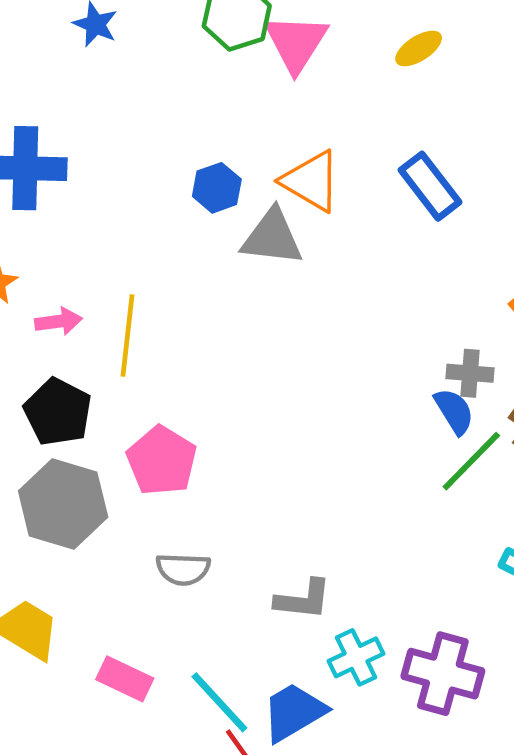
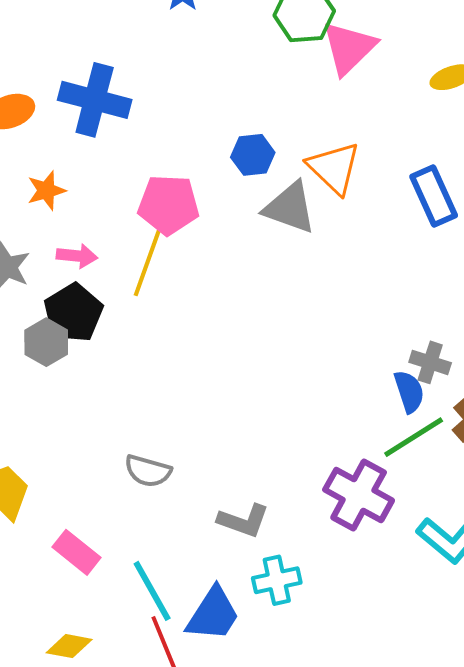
pink arrow: (58, 321) -> (77, 256), moved
pink pentagon: (162, 461) -> (168, 205), moved, turned 30
gray hexagon: (63, 504) -> (46, 342), moved, size x0.6
purple cross: (443, 674) -> (359, 495), moved
blue trapezoid: (294, 712) -> (213, 614), turned 140

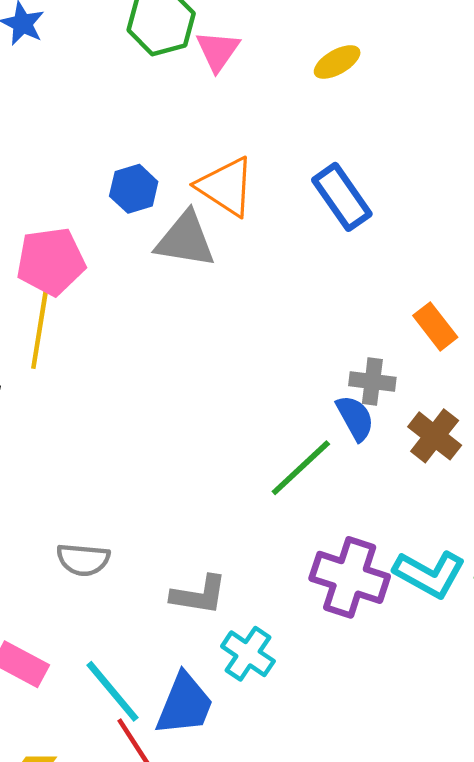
pink triangle: (349, 48) -> (218, 51), size x0.7
green line: (414, 437) -> (301, 468), moved
purple cross: (359, 495) -> (350, 577), moved
cyan cross: (277, 580) -> (248, 654), turned -33

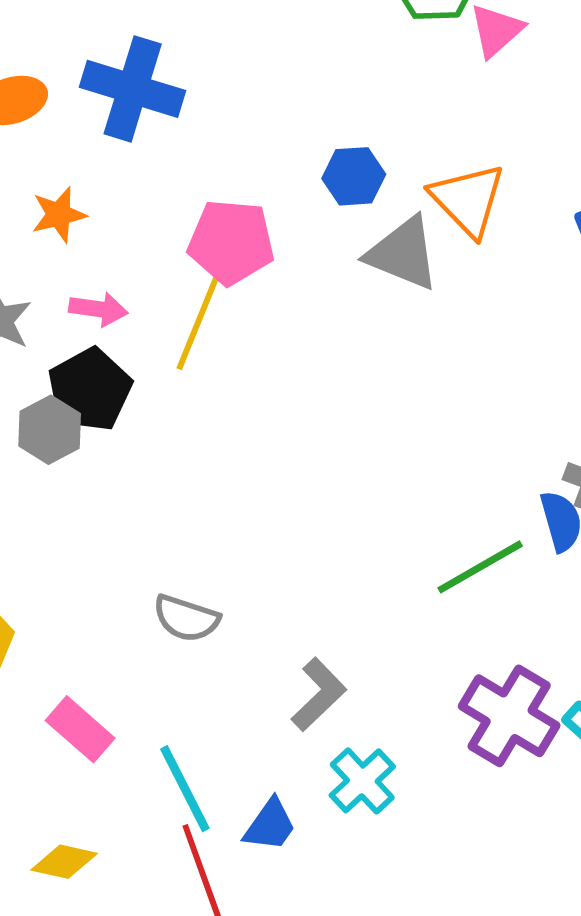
gray L-shape: (199, 595) -> (319, 694), turned -66
blue trapezoid: (185, 704) -> (270, 825), size x0.7

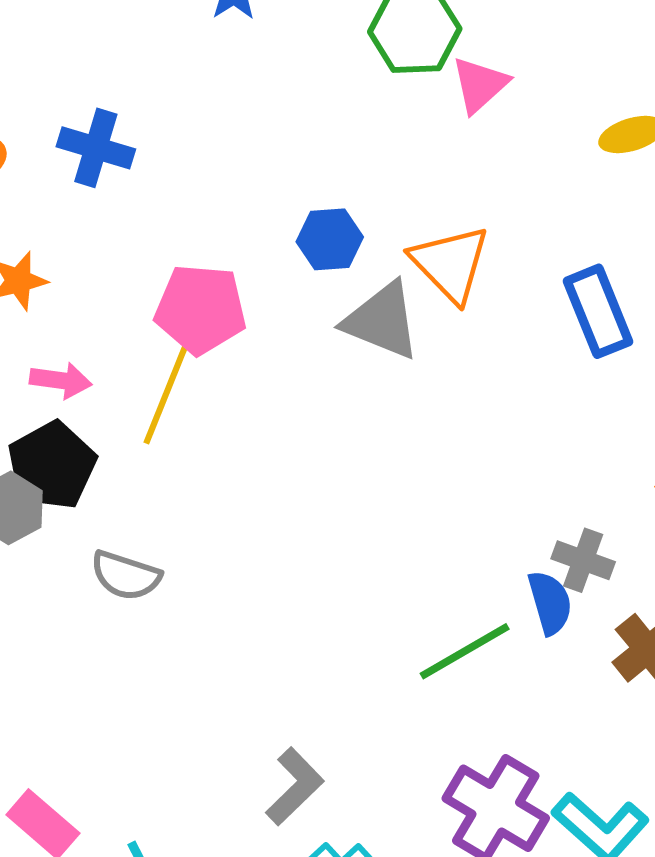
blue cross: (133, 89) -> (96, 148), size x0.7
gray semicircle: (186, 618) -> (126, 575), moved

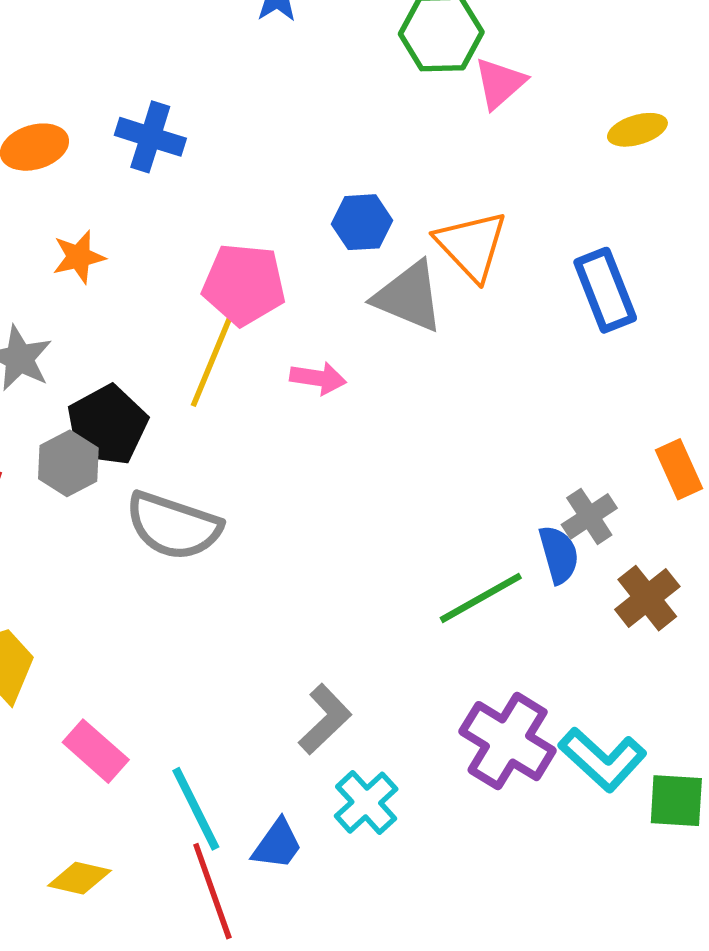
pink arrow: (61, 380) -> (318, 378), moved
gray cross: (583, 560) -> (589, 516), turned 36
gray semicircle: (126, 575) -> (173, 526), size x1.5

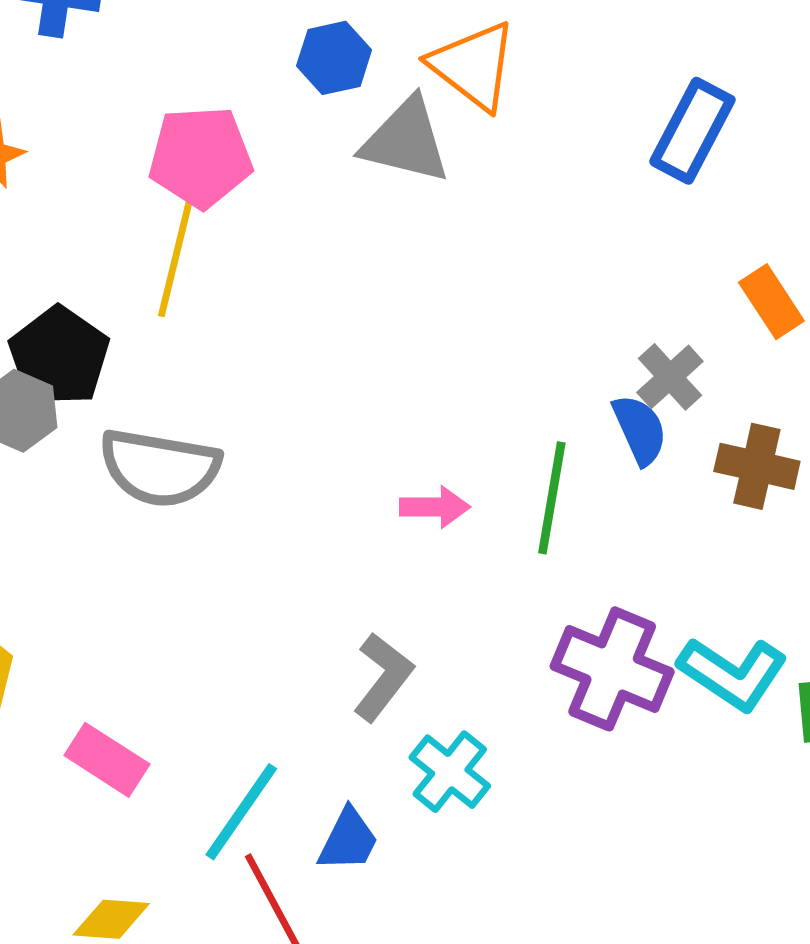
blue rectangle: (605, 290) -> (692, 131), moved, turned 58
pink arrow: (318, 378) -> (435, 507), moved
green line: (481, 598) -> (552, 498), turned -42
brown cross: (647, 598) -> (757, 466), turned -30
cyan line: (196, 809) -> (241, 812), turned 70

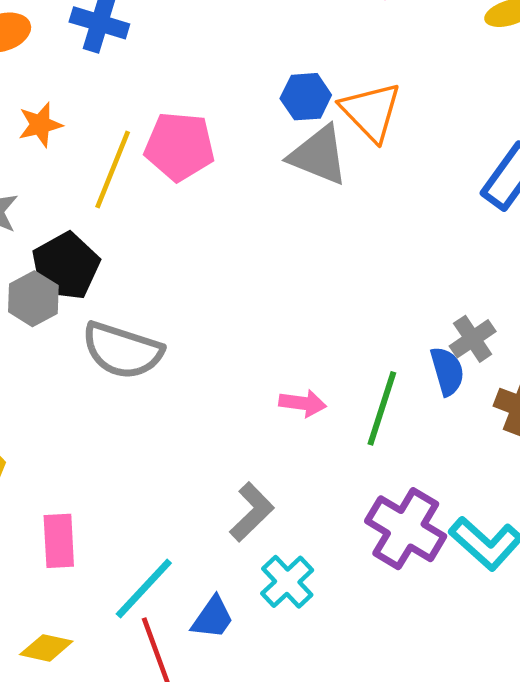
blue hexagon: (334, 58) -> (306, 97), moved
yellow line: (176, 257) -> (113, 170), moved
pink rectangle: (107, 760) -> (59, 541), turned 46

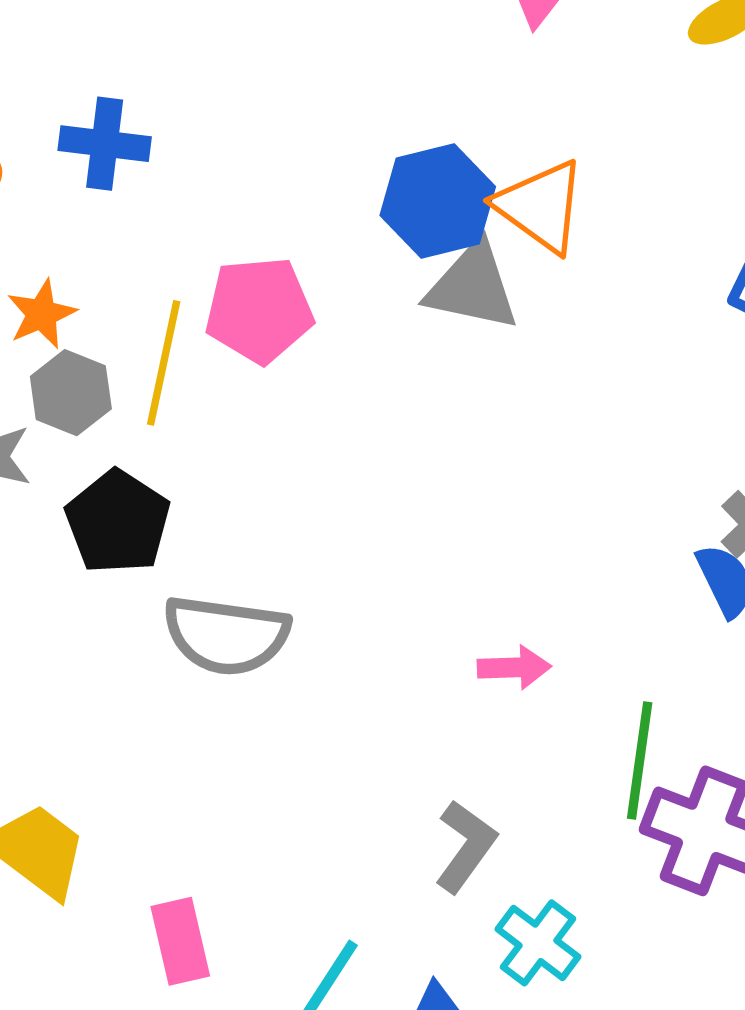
blue hexagon: (306, 97) -> (438, 201), size x1.5
gray hexagon: (33, 299) -> (71, 393), moved
green line: (382, 408) -> (640, 761), moved

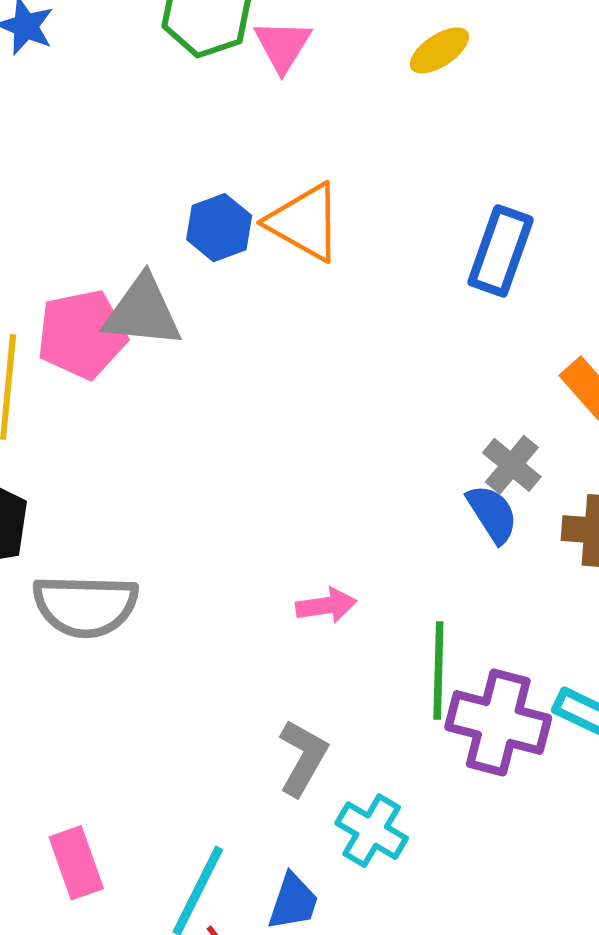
blue hexagon: (438, 201) -> (219, 228), size x0.7
gray triangle: (473, 287) -> (143, 312), moved

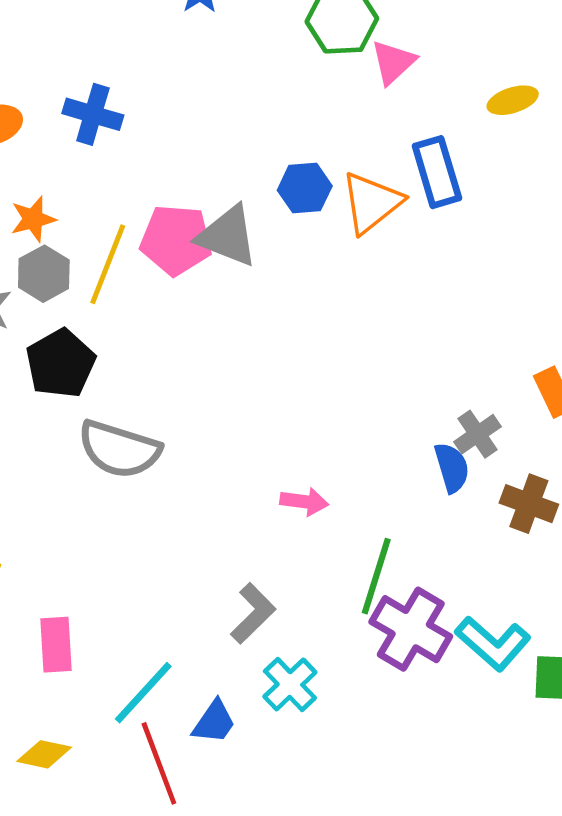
orange triangle: (305, 222) -> (371, 203), turned 36
blue rectangle: (501, 251) -> (437, 172), moved, turned -52

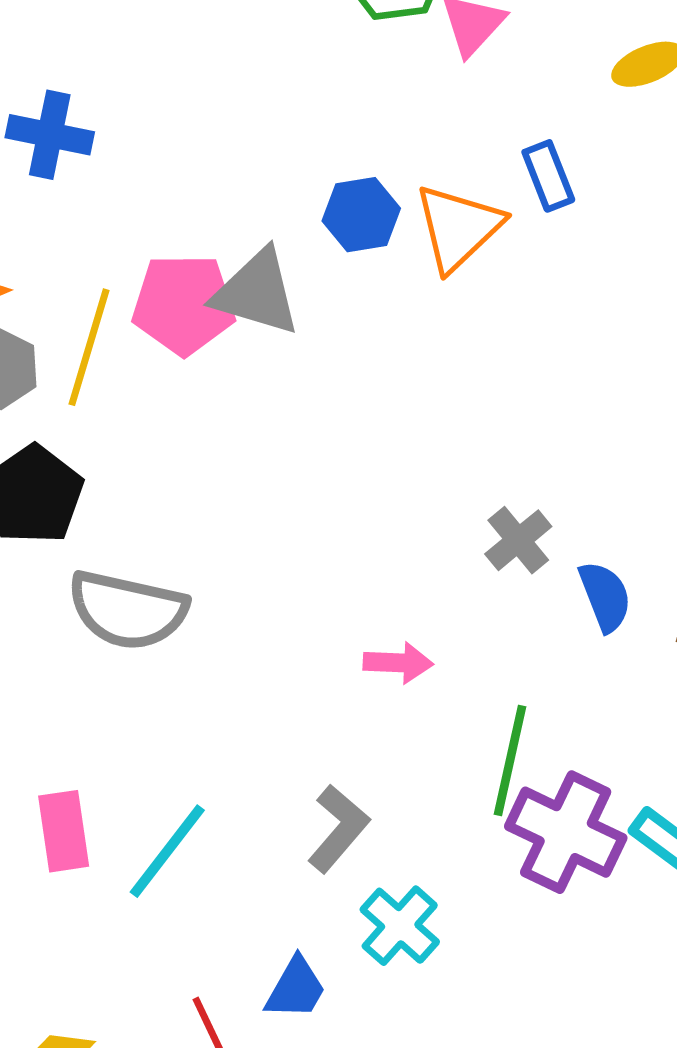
blue rectangle: (437, 172) -> (548, 176), size x0.7
gray cross: (478, 434) -> (518, 540), moved
pink rectangle: (56, 645) -> (64, 831), moved
cyan line: (143, 693) -> (167, 851), moved

